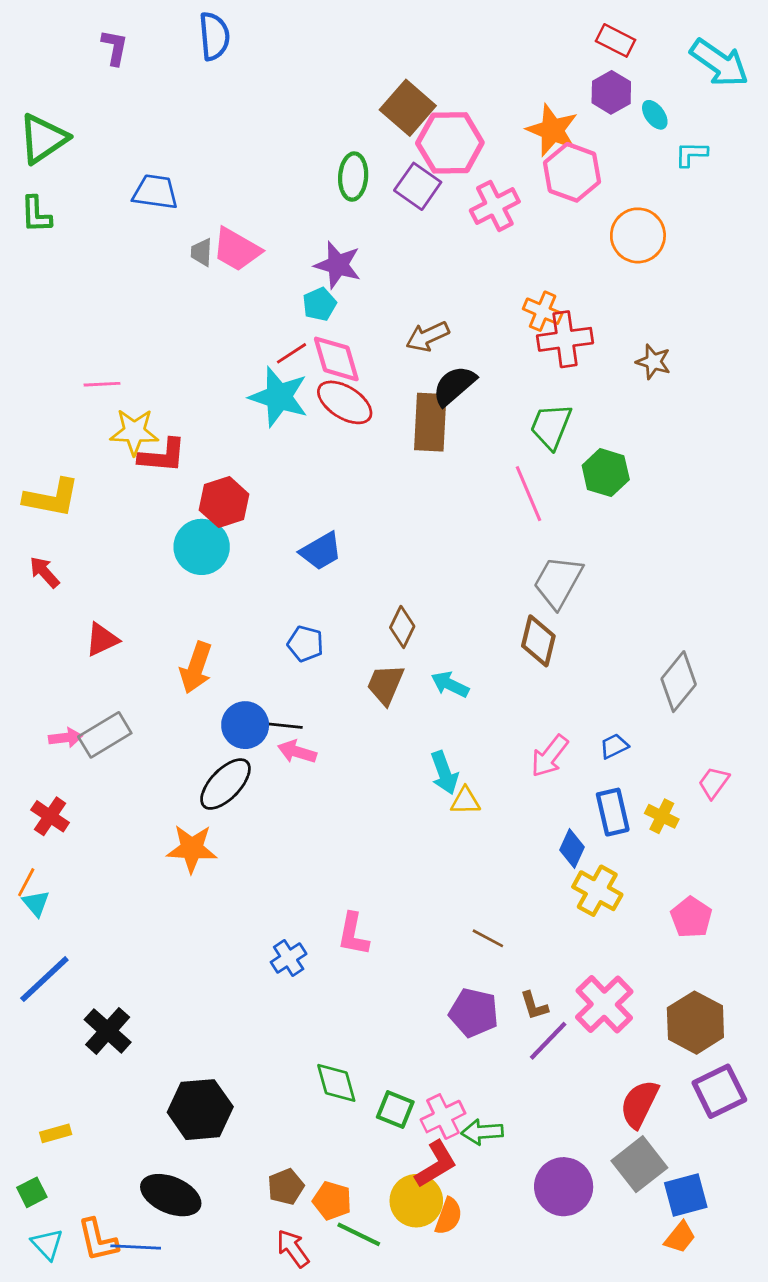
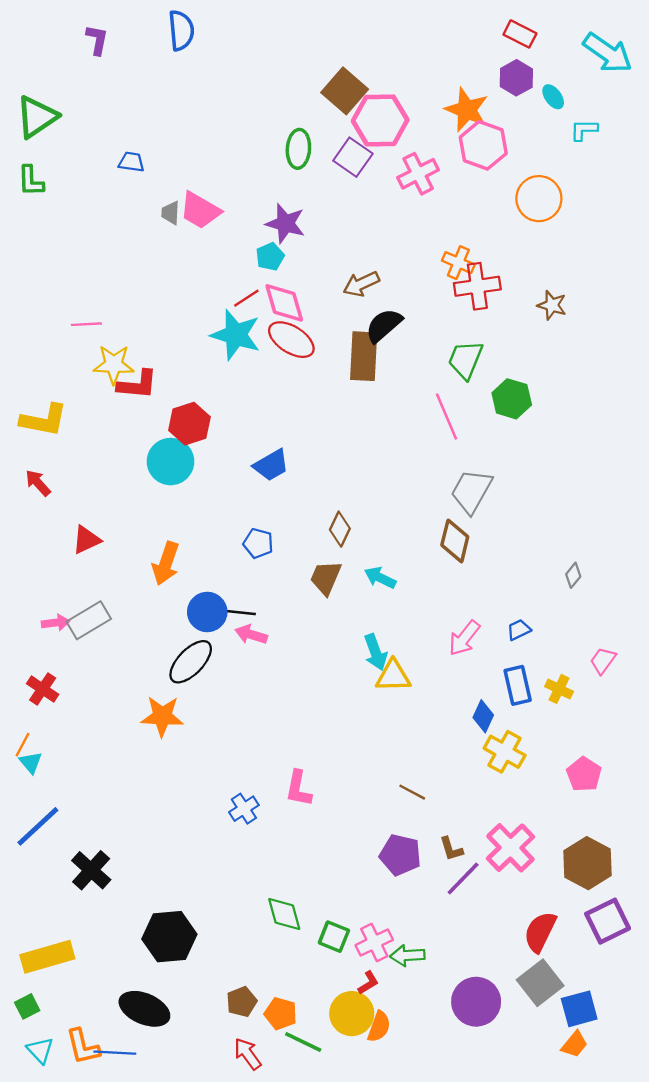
blue trapezoid: (155, 192) -> (131, 162), size x0.7
gray diamond: (679, 682) -> (573, 575), size x0.5
yellow triangle: (465, 801) -> (393, 676), size x1.4
yellow rectangle: (56, 1133) -> (47, 957), size x2.0
red L-shape: (436, 1164) -> (368, 983), size x0.6

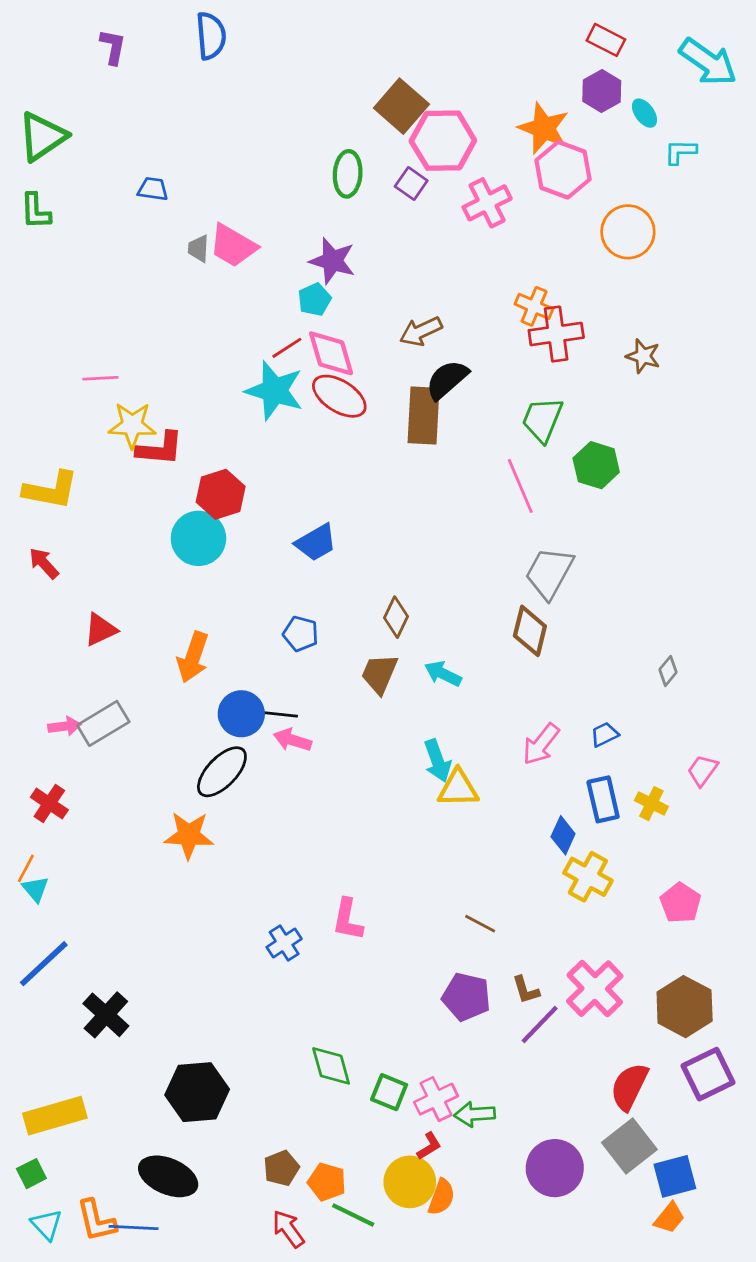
purple square: (353, 157) -> (411, 184), size x0.7

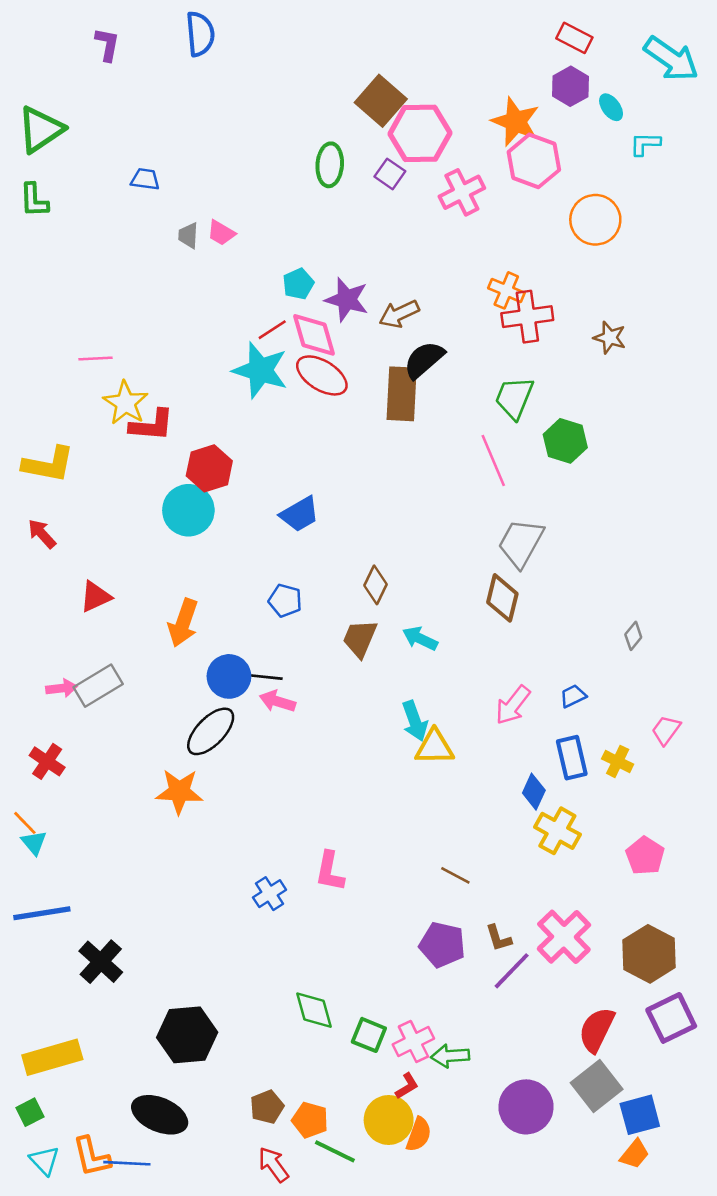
pink trapezoid: (233, 246) -> (221, 233), size x0.6
purple star: (332, 261) -> (347, 300), moved
yellow star: (132, 425) -> (126, 403), turned 30
orange line: (26, 868) -> (25, 823), turned -72
blue line: (44, 964) -> (42, 913), turned 34

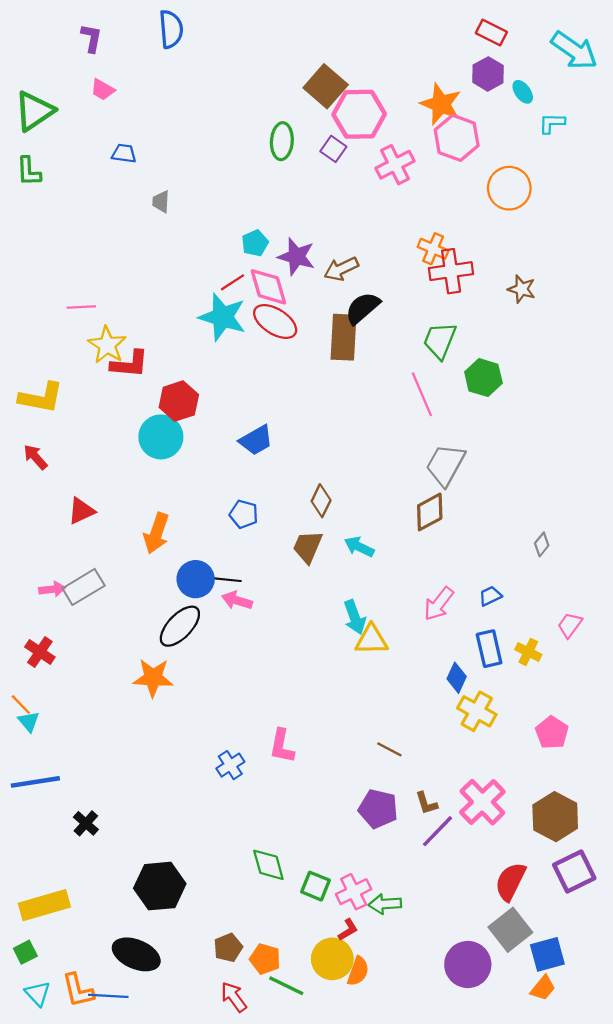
pink trapezoid: (221, 233) -> (103, 90), moved
brown diamond: (502, 598) -> (430, 512), turned 48
black cross: (101, 962) -> (86, 823), size x0.7
purple circle: (526, 1107) -> (468, 964), moved

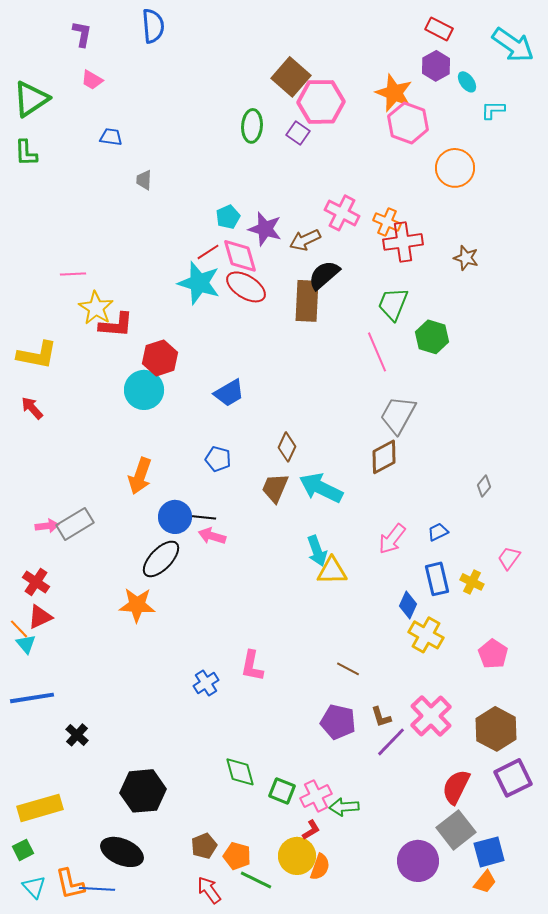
pink cross: (395, 165) -> (342, 213), moved, turned -36
red triangle: (81, 511) -> (40, 617), moved
cyan arrow: (359, 547) -> (321, 488), size x1.6

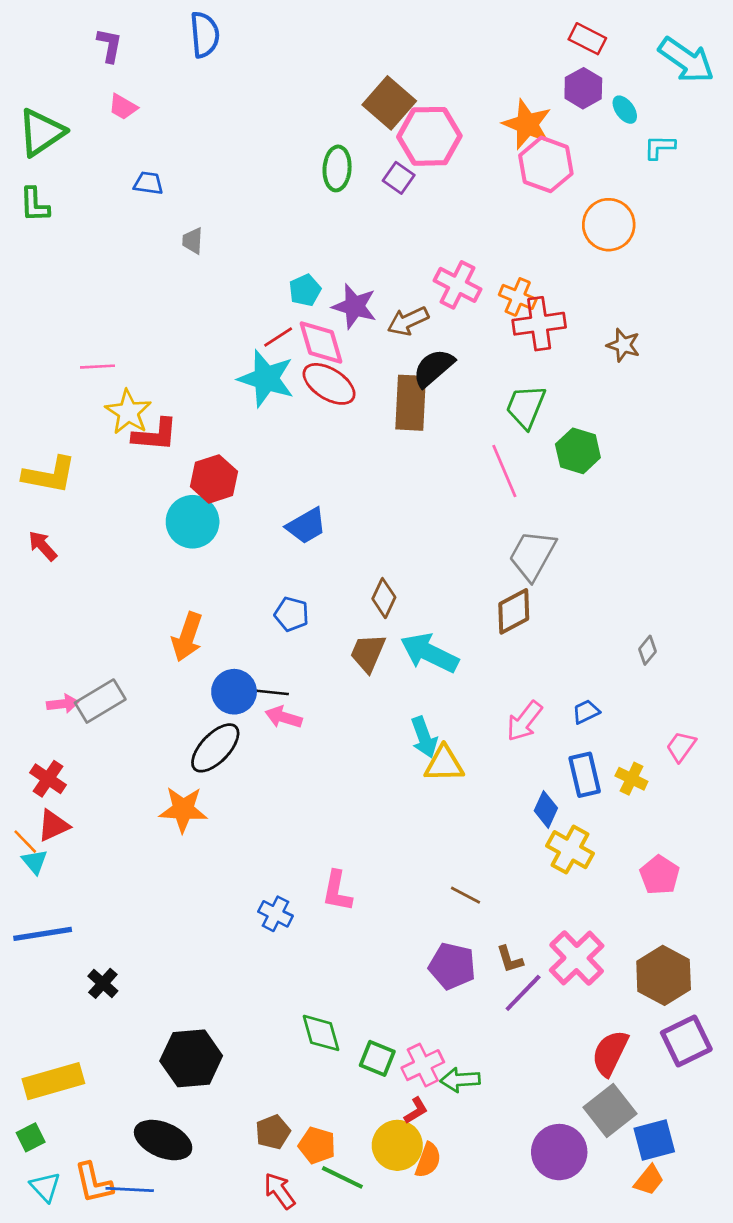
blue cross: (206, 683) -> (276, 914), turned -30

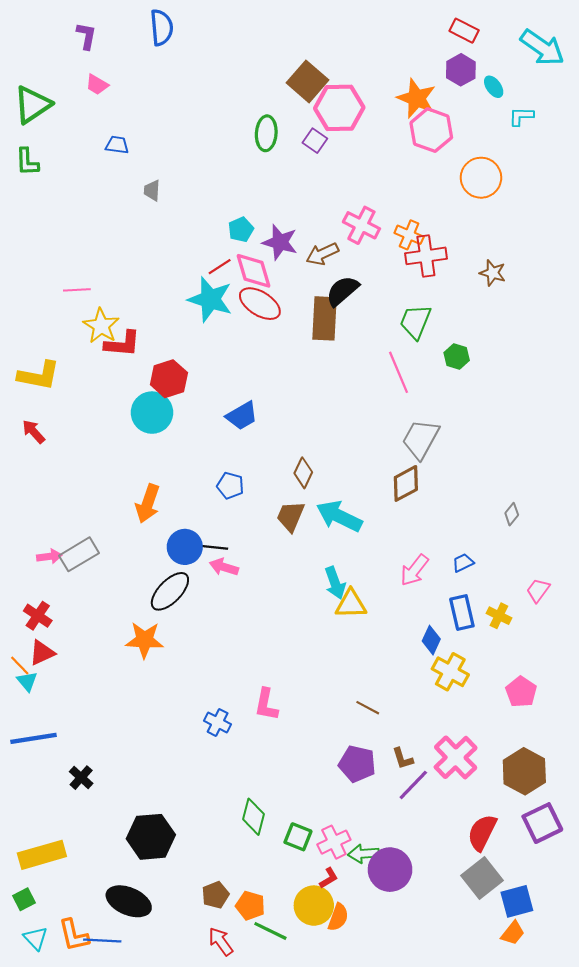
green hexagon: (578, 451) -> (457, 356), size x0.7
green diamond: (321, 1033) -> (254, 817), turned 30
purple circle: (559, 1152) -> (390, 870), moved

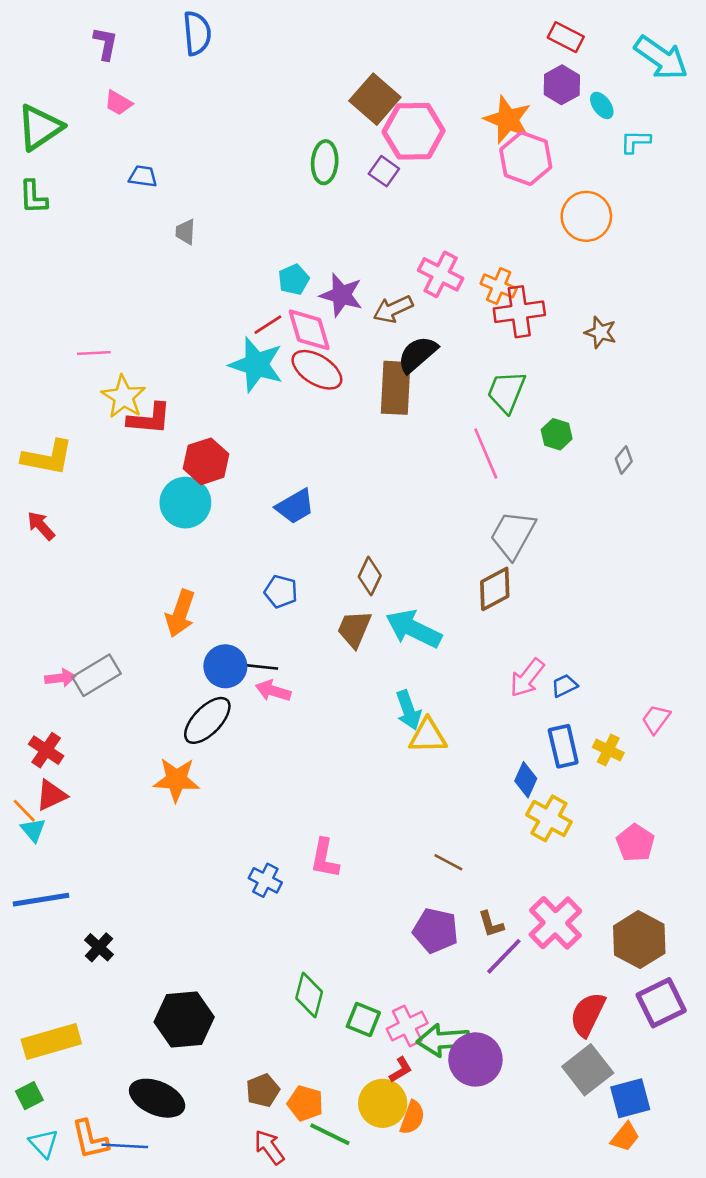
gray diamond: (512, 514) -> (624, 460), moved
pink arrow: (414, 570) -> (527, 678), moved
green arrow: (364, 854) -> (443, 1040), size x1.4

